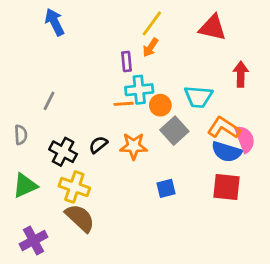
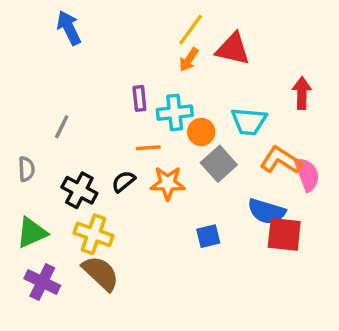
red triangle: (212, 28) -> (233, 49), moved
purple rectangle: (126, 62) -> (139, 98), moved
orange line: (124, 104) -> (148, 148), moved
blue semicircle: (227, 152) -> (267, 211), moved
purple cross: (33, 241) -> (42, 282), moved, turned -36

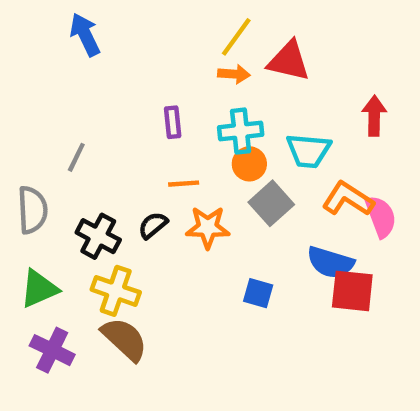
orange arrow: (189, 60) -> (234, 74), turned -120
cyan cross: (175, 113) -> (241, 131), moved
gray semicircle: (26, 169) -> (32, 210), size x1.5
blue square: (208, 236) -> (258, 293), turned 30

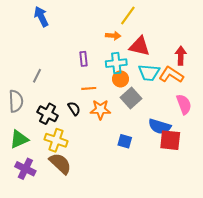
yellow line: (236, 37) -> (128, 16), moved
red triangle: (289, 61) -> (140, 46), moved
orange L-shape: (348, 199) -> (171, 75), moved
black semicircle: (153, 225) -> (74, 109), turned 96

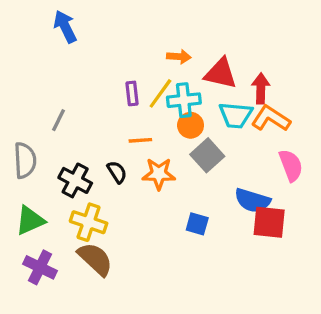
yellow line: (128, 16) -> (160, 93), moved
red arrow: (181, 56) -> (261, 88), moved

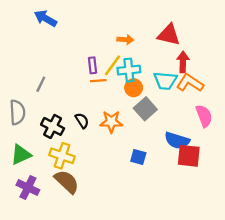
blue arrow: (65, 27) -> (46, 18), turned -35
red triangle: (221, 73) -> (169, 35), moved
orange line: (140, 140) -> (98, 81), moved

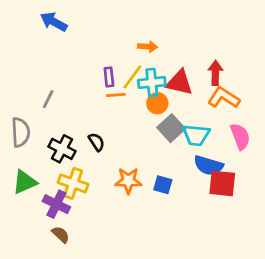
red triangle: (169, 35) -> (179, 83), moved
cyan trapezoid: (165, 81) -> (196, 135), moved
orange star: (111, 122) -> (128, 181), moved
brown semicircle: (67, 182) -> (61, 235), moved, size x0.6
purple cross: (28, 188) -> (56, 204), moved

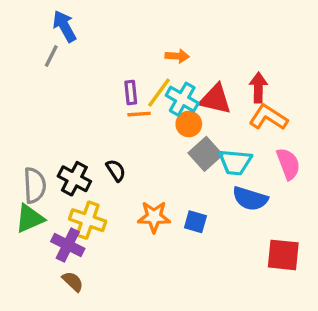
blue arrow: (54, 22) -> (64, 26), turned 32
cyan cross: (152, 83) -> (182, 99), turned 36
gray line: (48, 99) -> (51, 56), moved
gray semicircle: (21, 132) -> (35, 185), moved
red square: (222, 183) -> (283, 255), moved

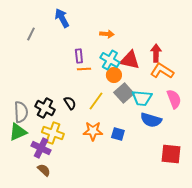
blue arrow: (64, 26) -> (62, 18), moved
yellow line: (159, 93) -> (96, 101), moved

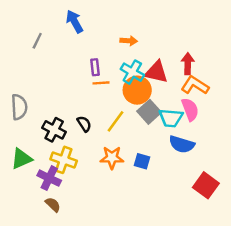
orange circle: (114, 75) -> (137, 90), size x1.5
pink semicircle: (174, 99) -> (190, 109), moved
gray semicircle: (21, 112) -> (19, 107), moved
red square: (171, 154) -> (206, 185), turned 30

